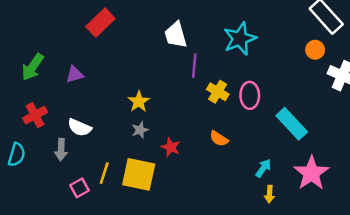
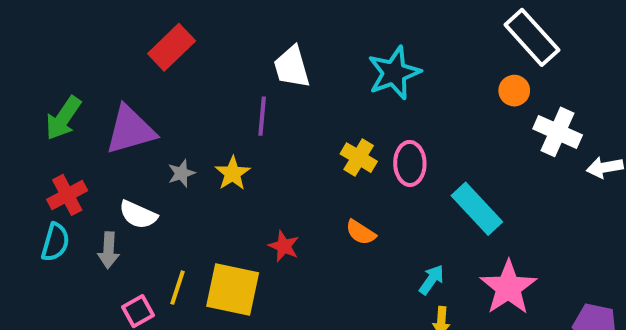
purple line: (194, 66) -> (262, 116), moved
purple triangle: (75, 74) -> (130, 130), size x1.8
gray star: (140, 130) -> (181, 173), moved
cyan semicircle: (17, 155) -> (55, 242), moved

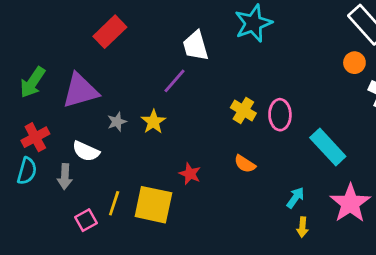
cyan star: (394, 73) -> (253, 23), moved
purple line: (262, 116) -> (175, 81), turned 36

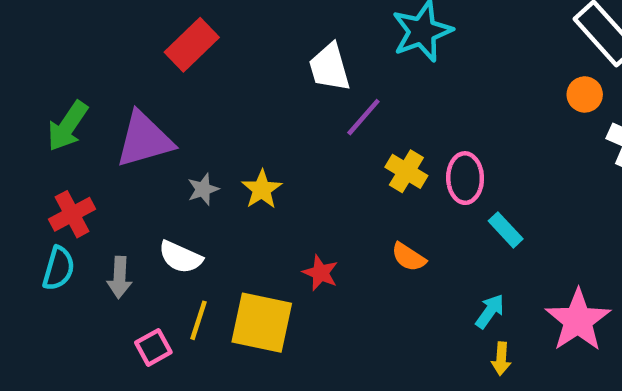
purple line: (175, 81) -> (363, 117), moved
cyan rectangle: (328, 147) -> (506, 230), moved, size x0.6
white semicircle: (86, 151) -> (180, 257), moved

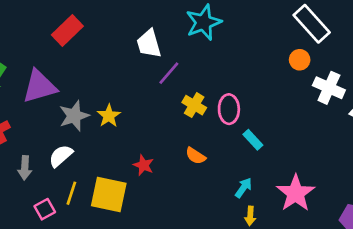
gray star: (203, 189) -> (74, 116), size x1.6
white semicircle: (180, 257) -> (61, 156), turned 115

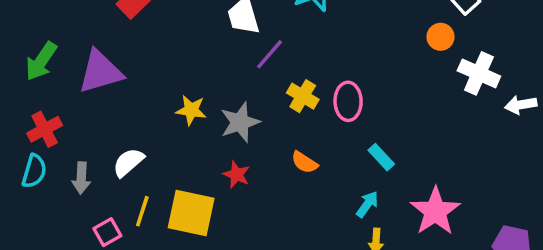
gray star: (74, 116) -> (240, 122), moved
yellow star: (109, 116) -> (191, 110), turned -30
cyan rectangle: (253, 140) -> (381, 157), moved

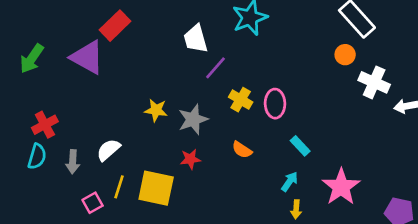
green arrow: (41, 61) -> (32, 59), moved
purple triangle: (100, 72) -> (87, 57), moved, turned 45
red star: (236, 175) -> (190, 159), turned -30

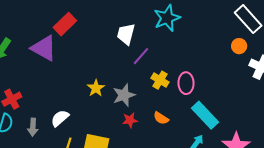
white trapezoid: (196, 39) -> (126, 34), turned 30
yellow star: (156, 110) -> (96, 88), turned 30
cyan rectangle: (300, 146) -> (205, 115), size x1.8
red star: (190, 159) -> (130, 120), moved

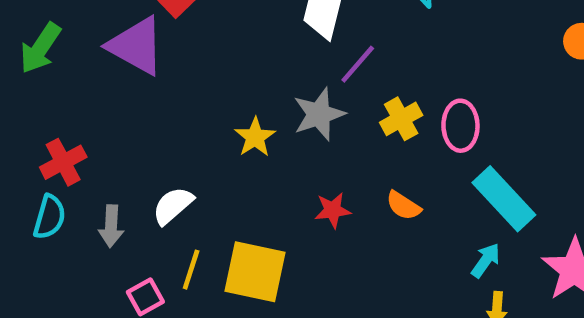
yellow cross: (160, 80) -> (401, 119), turned 30
gray star: (124, 95) -> (319, 114), moved

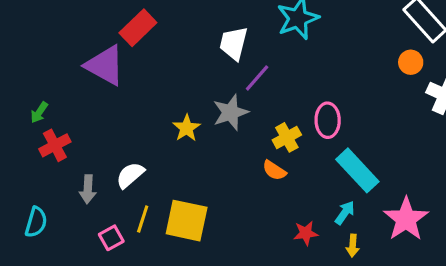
green arrow: (40, 48) -> (39, 112), moved, size x0.6
yellow cross: (401, 119) -> (287, 137), moved
orange semicircle: (403, 206) -> (274, 170), moved
red star: (333, 210) -> (306, 233), moved
cyan semicircle: (50, 217) -> (36, 222), moved

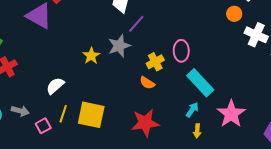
gray arrow: (88, 189) -> (20, 111), moved, turned -78
red star: (306, 233) -> (145, 123), moved, size x1.8

